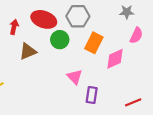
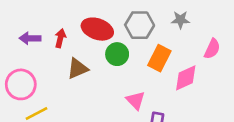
gray star: (127, 12) -> (180, 20), moved

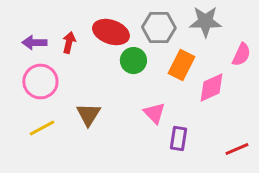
gray star: (180, 20) -> (205, 22), size x1.5
brown triangle: (78, 69) -> (88, 114), moved, turned -35
pink circle: (21, 84) -> (40, 82), moved

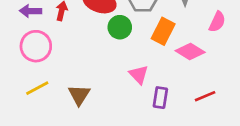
pink diamond: (211, 88) -> (190, 52), turned 56
brown triangle: (88, 114) -> (79, 95), moved
red line: (237, 149) -> (205, 96), moved

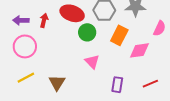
pink diamond: (190, 52) -> (139, 50), turned -40
pink triangle: (139, 75) -> (92, 62), moved

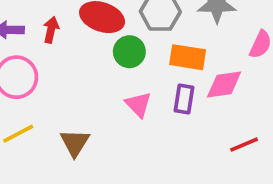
orange rectangle: (119, 35) -> (188, 57), turned 72
purple rectangle: (117, 85) -> (184, 99), moved

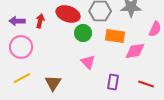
purple rectangle: (184, 99) -> (113, 82), moved
red line: (244, 145) -> (146, 84), turned 42

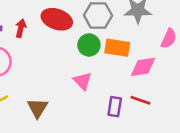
green circle: (83, 33) -> (89, 45), moved
red line: (146, 84) -> (140, 100), moved

